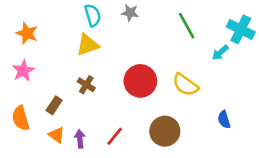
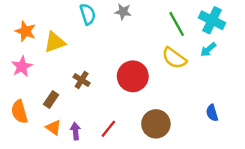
cyan cross: (241, 29) -> (212, 20), moved
yellow triangle: (88, 45) -> (55, 42), moved
yellow semicircle: (185, 85) -> (174, 58), moved

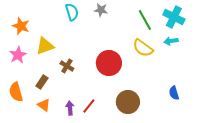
yellow triangle: (55, 42) -> (45, 46), moved
cyan arrow: (208, 50) -> (171, 41), turned 32
purple arrow: (75, 131) -> (70, 108), moved

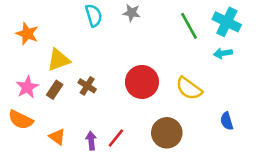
yellow semicircle: (143, 48) -> (189, 88), moved
pink star: (18, 55) -> (27, 87), moved
brown rectangle: (42, 82) -> (55, 90), moved
orange semicircle: (16, 92) -> (21, 120), turned -48

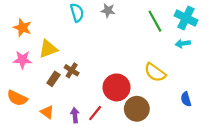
red circle: (142, 82) -> (116, 87), moved
pink star: (27, 87) -> (22, 60), moved, turned 30
brown rectangle: (55, 90) -> (53, 79), moved

